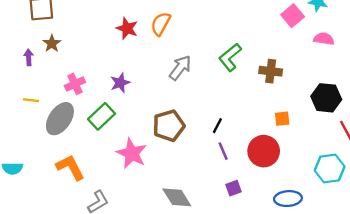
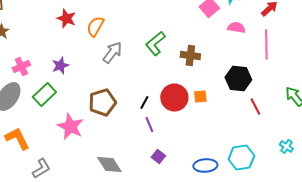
orange semicircle: (161, 24) -> (95, 26), moved
red circle: (264, 151) -> (174, 98), moved
cyan hexagon: (330, 168) -> (241, 158), moved
purple square: (234, 188) -> (158, 156), turned -32

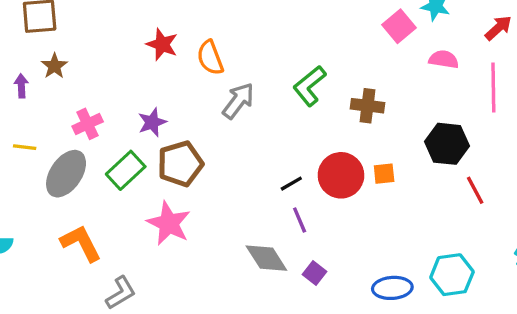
orange semicircle: (95, 26) -> (210, 58), turned -50
brown pentagon: (102, 102) -> (180, 164), moved
black line: (144, 102) -> (291, 184), turned 32
gray diamond: (109, 164) -> (266, 258), moved

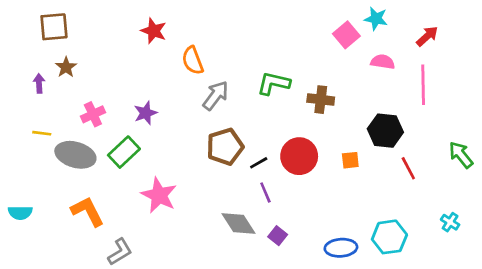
red star: (162, 44) -> (154, 31), moved
green L-shape: (310, 86) -> (274, 83), turned 52
brown pentagon: (180, 164) -> (225, 147), moved
gray ellipse: (66, 174) -> (75, 155), turned 72
orange square: (384, 174) -> (350, 160), moved

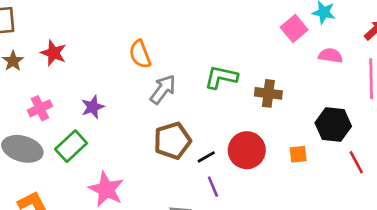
red star: (154, 31) -> (53, 53), moved

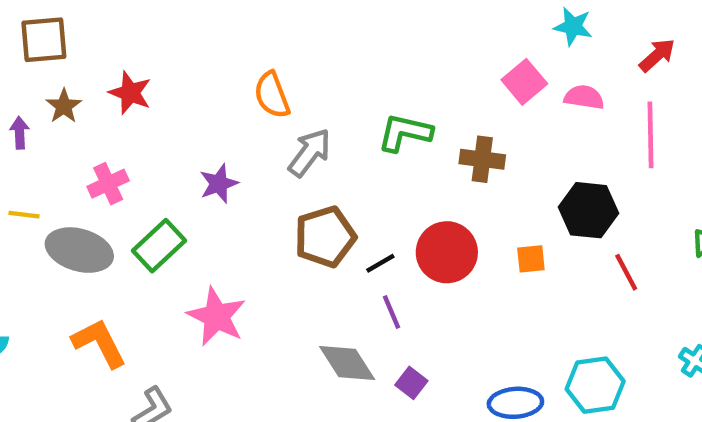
pink square: (294, 29) -> (524, 82), moved
purple star: (93, 107) -> (219, 184), moved

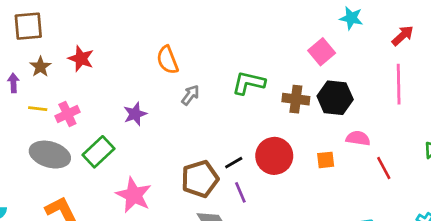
pink semicircle: (584, 97) -> (358, 138), moved
gray arrow: (310, 153) -> (190, 95), size x0.7
black hexagon: (589, 210) -> (335, 98), moved
yellow line: (24, 215) -> (38, 109), moved
brown pentagon: (325, 237) -> (200, 179), moved

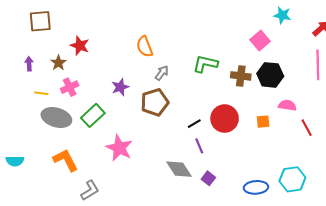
brown star: (40, 67) -> (58, 63), moved
yellow line: (38, 109) -> (41, 93), moved
brown pentagon: (200, 179) -> (155, 102), moved

